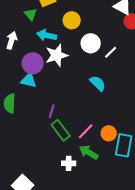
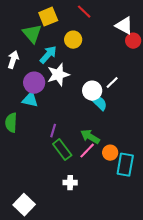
green triangle: (31, 14) -> (32, 34), size x1.5
cyan arrow: (47, 35) -> (48, 55), turned 120
white circle: (91, 43) -> (92, 91), moved
white line: (111, 52) -> (112, 83), moved
green arrow: (89, 152) -> (90, 137), moved

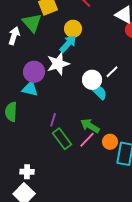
cyan arrow: (48, 55) -> (68, 44), moved
white arrow: (13, 60) -> (14, 36), moved
white cross: (70, 183) -> (27, 172), moved

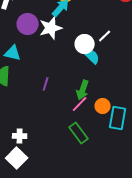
purple circle: (34, 72) -> (28, 24), moved
cyan triangle: (30, 89) -> (13, 53), moved
green arrow: (90, 126) -> (83, 90), turned -102
green rectangle: (62, 139) -> (79, 133), moved

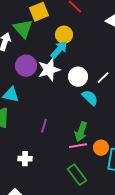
white circle: (85, 44) -> (78, 77), moved
pink line: (80, 104) -> (78, 146), turned 36
white cross: (20, 136) -> (25, 159), moved

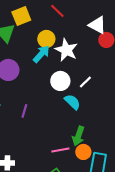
white star: (49, 70) -> (66, 50), moved, turned -30
purple line: (44, 126) -> (24, 111), moved
green arrow: (81, 132) -> (78, 136), moved

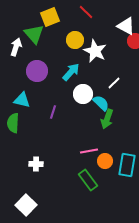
cyan arrow: (41, 54) -> (71, 72), moved
white circle: (60, 81) -> (83, 94), moved
green arrow: (78, 136) -> (107, 119), moved
orange circle: (83, 152) -> (105, 161), moved

